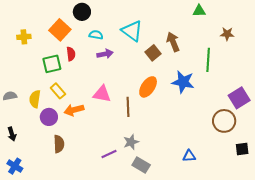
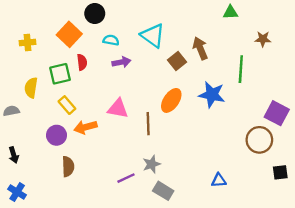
purple square: (239, 98) -> (277, 113), turned -30
yellow semicircle: (35, 99) -> (31, 88), moved

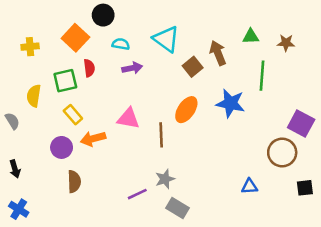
green triangle: (230, 12) -> (251, 37), moved
gray semicircle: (11, 111) -> (12, 121), turned 70
blue triangle: (219, 180) -> (249, 187), moved

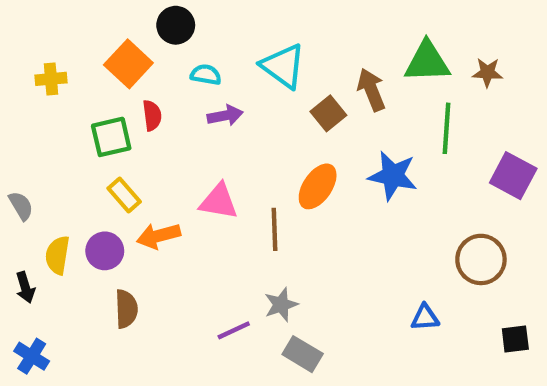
green triangle: (251, 37) -> (427, 62), size x1.6
yellow semicircle: (34, 96) -> (57, 255), moved
purple square: (301, 123) -> (513, 176), moved
black square: (305, 188) -> (515, 339), moved

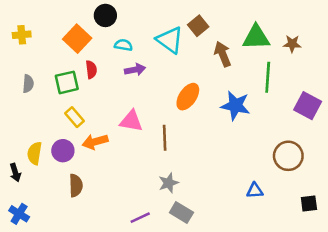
yellow cross: (51, 79) -> (22, 35), moved
brown square: (328, 113) -> (198, 26), moved
orange ellipse: (318, 186) -> (188, 97), moved
gray semicircle: (21, 206) -> (28, 84), moved, turned 36
purple line: (234, 330) -> (140, 218), moved

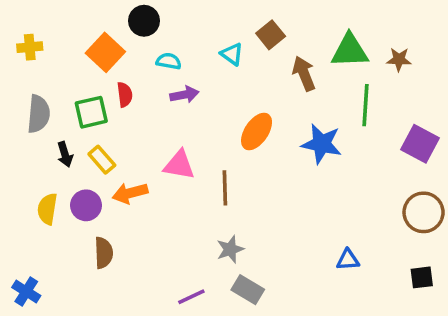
cyan triangle: (170, 40) -> (232, 54), size x0.6
gray semicircle: (28, 84) -> (39, 114), size x1.5
brown circle: (288, 156) -> (424, 212), moved
black arrow: (15, 173) -> (65, 154), moved

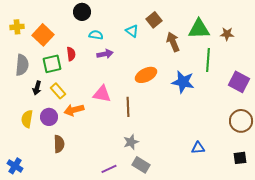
orange square: (105, 52) -> (43, 35), moved
orange ellipse: (257, 132) -> (146, 75), turned 30
black arrow: (65, 154) -> (37, 88), turned 32

